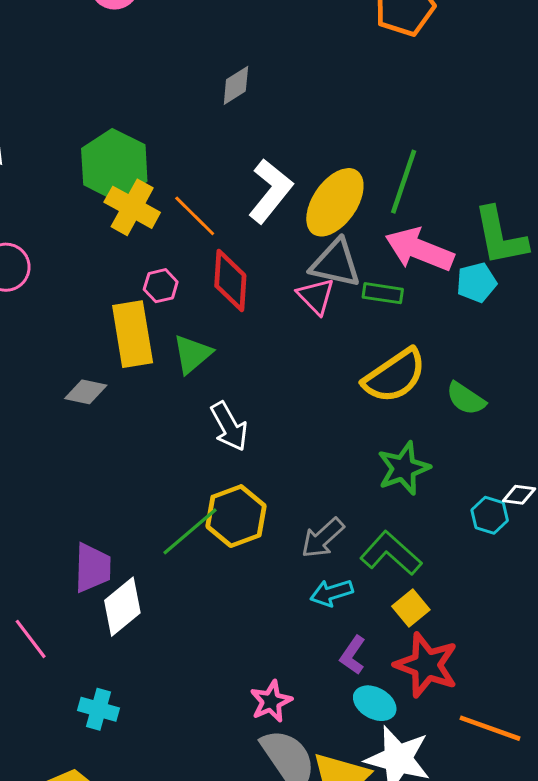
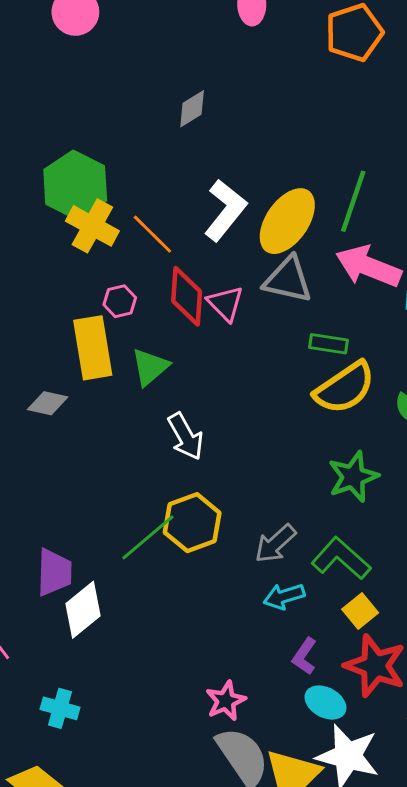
green rectangle: (383, 293) -> (328, 344), moved
pink triangle: (316, 296) -> (225, 303), moved

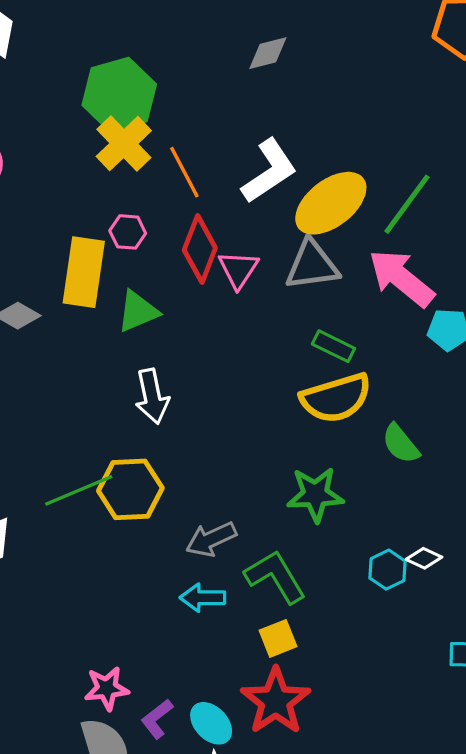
gray triangle: (288, 280) -> (312, 265), turned -38
purple L-shape: (304, 656) -> (157, 719), moved

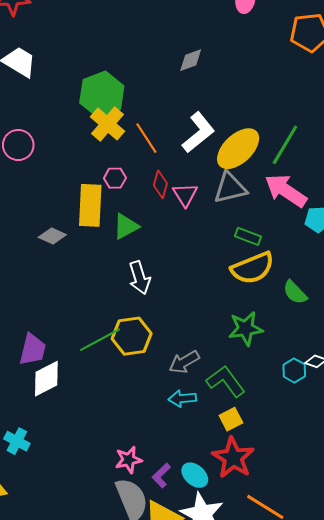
red diamond: (200, 249) -> (160, 184), size x0.7

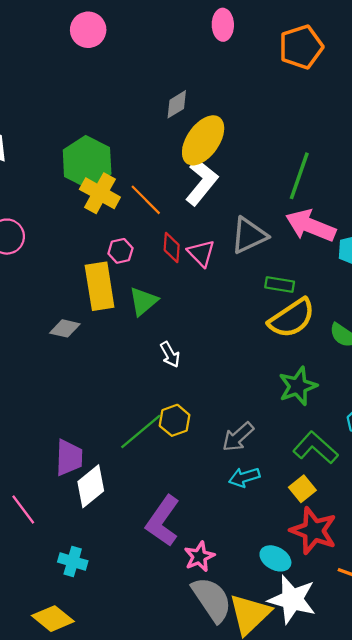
yellow ellipse: (238, 149) -> (203, 140), moved
white arrow: (140, 278) -> (170, 354), size x0.7
yellow hexagon: (132, 336) -> (175, 420), size x0.7
green L-shape: (226, 381) -> (315, 448), moved
purple L-shape: (161, 476) -> (163, 521), moved, size x1.8

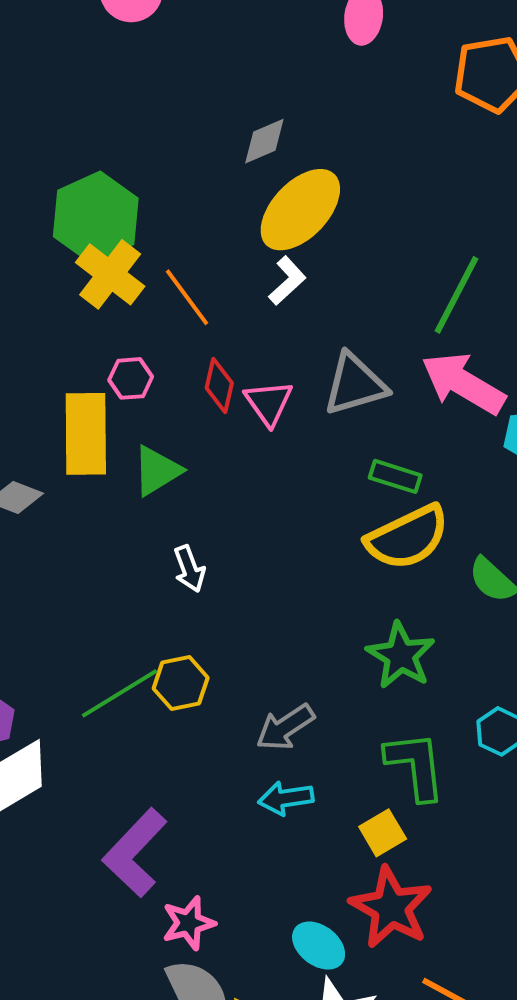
white L-shape: (202, 182) -> (287, 281), size x0.6
green star: (298, 386) -> (401, 656), turned -30
green L-shape: (315, 448) -> (415, 766), turned 33

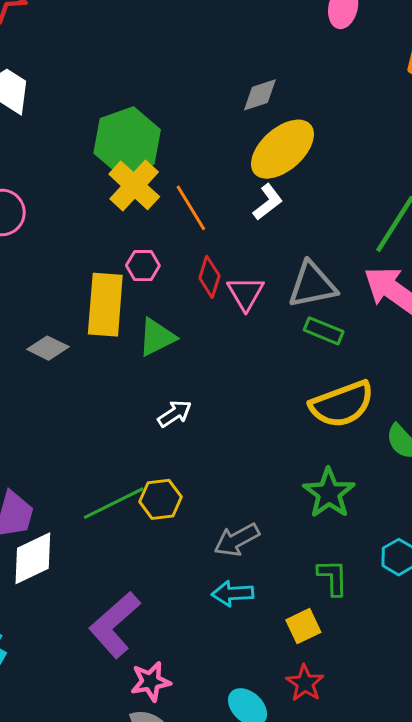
green rectangle: (395, 476) -> (324, 331), moved
white arrow: (189, 569) -> (175, 413), turned -108
green L-shape: (415, 766) -> (333, 577), size x0.7
red star: (391, 907) -> (305, 683), size x0.6

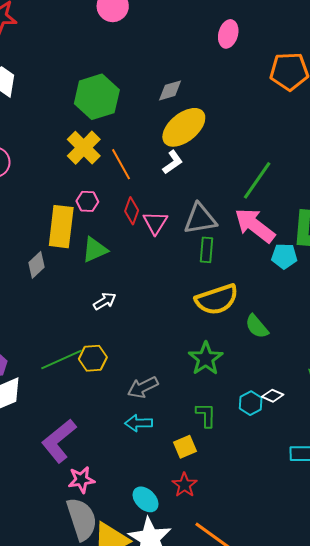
green hexagon: (127, 141) -> (97, 97), moved
green rectangle: (324, 331) -> (206, 250), turned 70
gray diamond: (48, 348) -> (37, 265), moved, turned -72

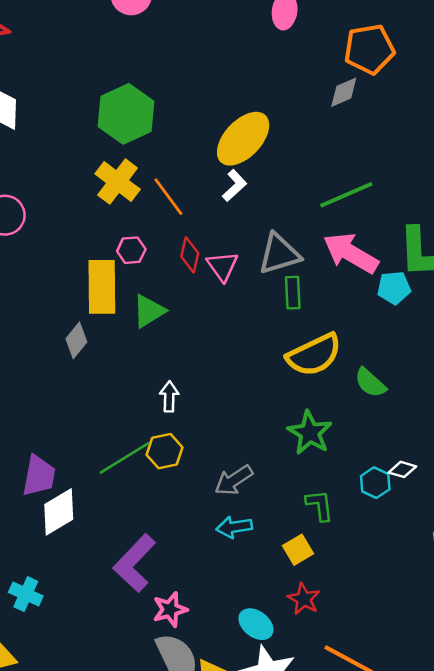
gray diamond: (170, 90) -> (344, 92), moved
green line: (257, 180) -> (346, 195), turned 39
white arrow: (105, 301) -> (169, 397), moved, turned -50

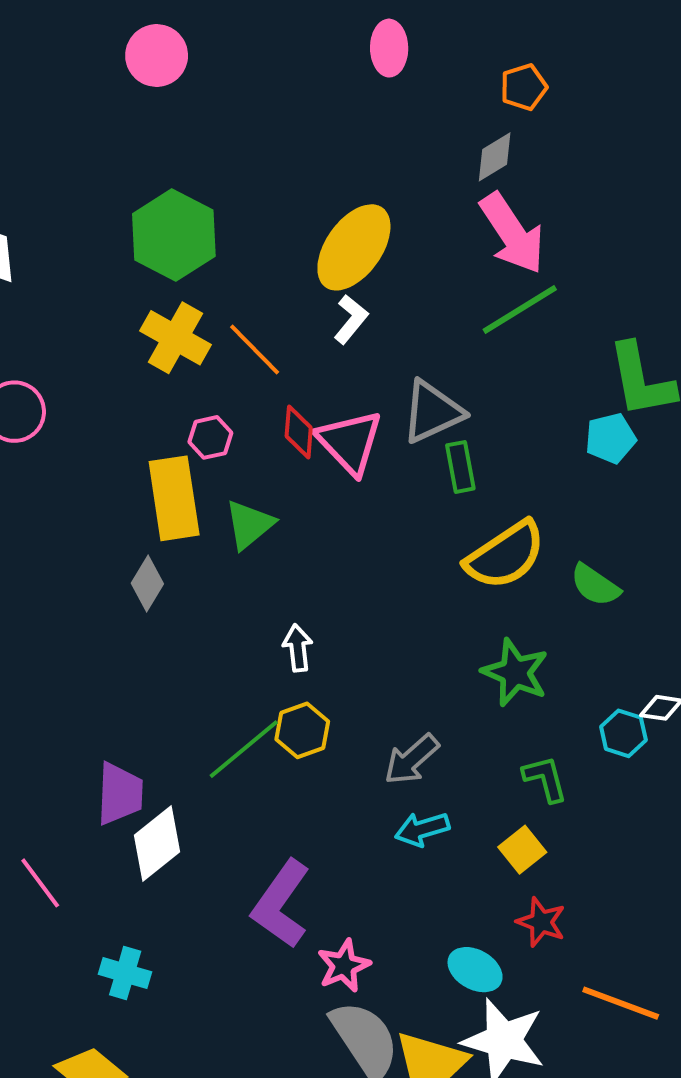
orange pentagon: (369, 49) -> (524, 87), size x0.6
pink arrow: (351, 253) -> (512, 233), moved, turned -146
pink triangle: (222, 266) -> (350, 442), size x1.4

